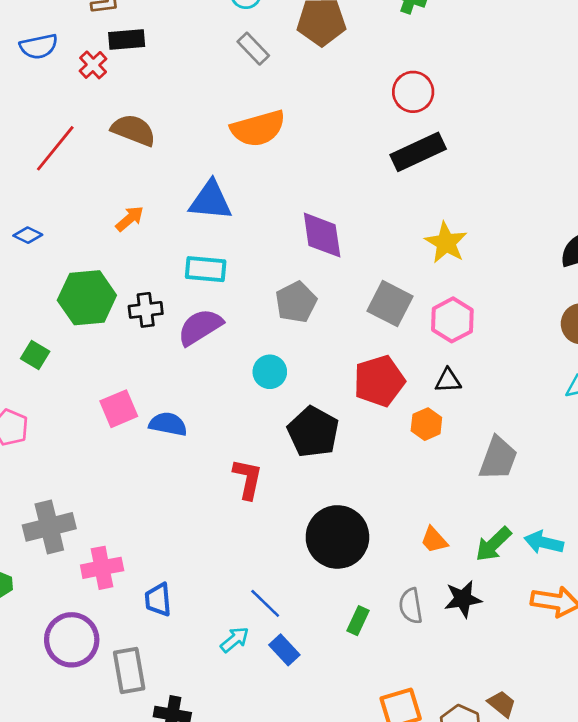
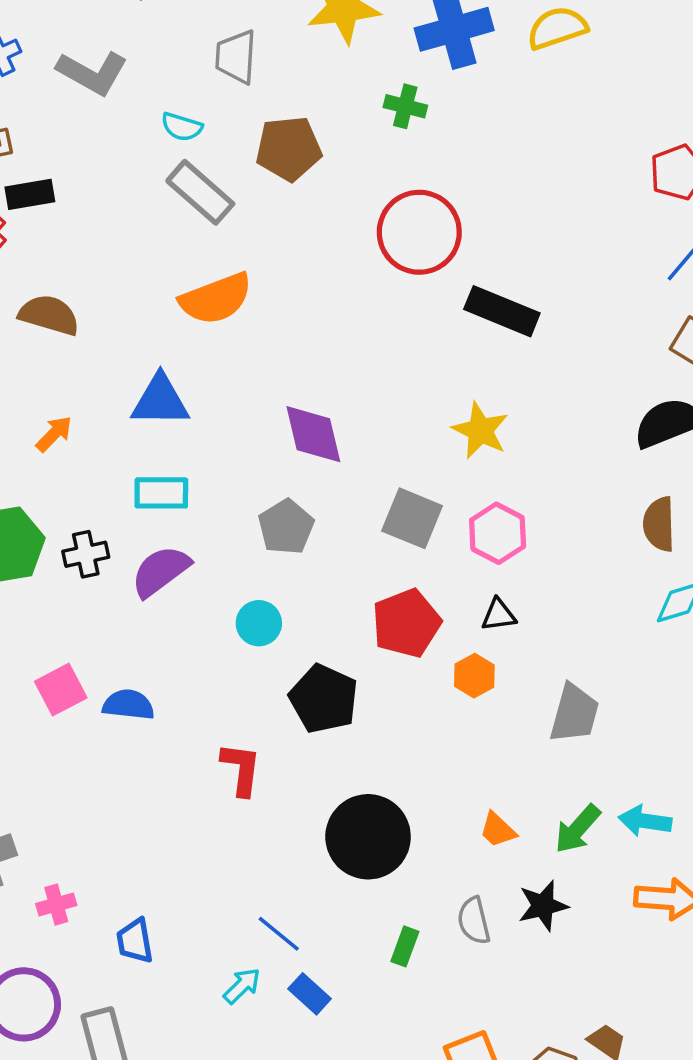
gray rectangle: (253, 49) -> (200, 192), size x1.5
red circle: (413, 92) -> (419, 232), size x1.5
black rectangle: (418, 152) -> (502, 311), moved, turned 52
pink cross: (102, 568) -> (56, 905), size x0.7

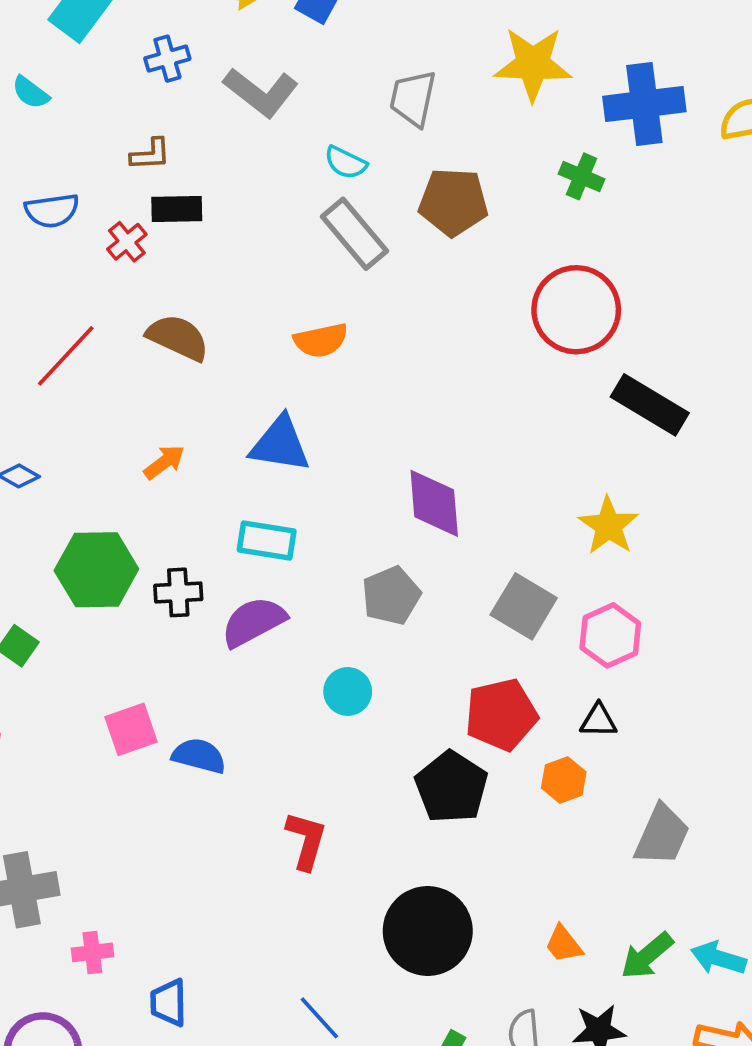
orange semicircle: (216, 299) -> (321, 340), moved, size x0.7
black pentagon: (324, 699) -> (451, 787), moved

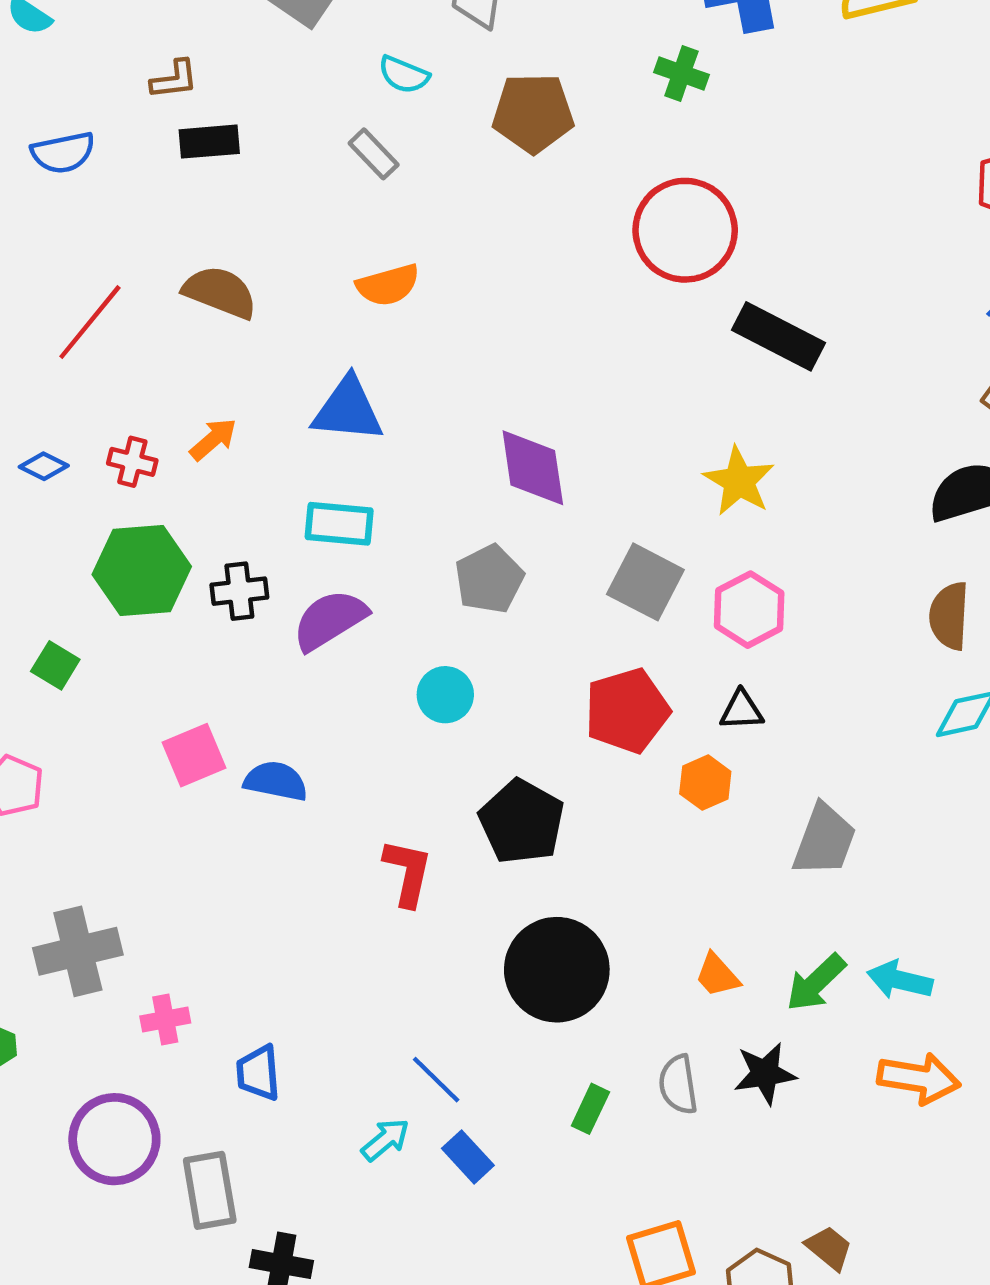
gray rectangle: (355, 234) -> (374, 154), moved, size x0.6
red cross: (127, 242) -> (132, 462), moved, turned -33
black pentagon: (451, 787) -> (522, 822), moved

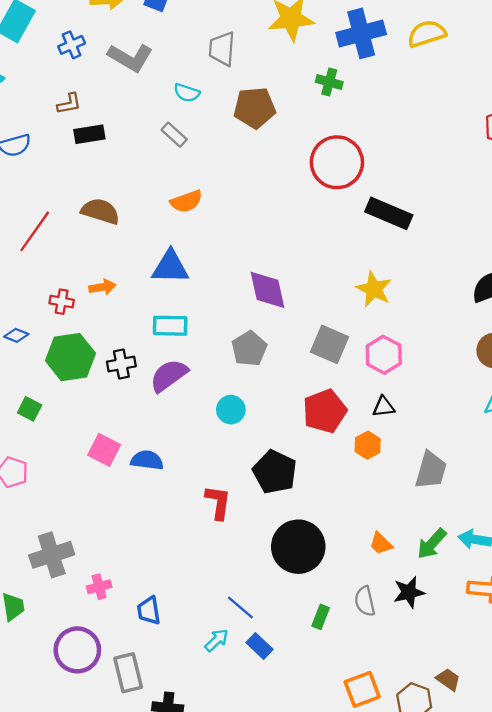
orange arrow: (213, 439) -> (102, 287), turned 35
blue diamond: (44, 466) -> (16, 335), moved
pink square: (194, 755) -> (104, 450), turned -36

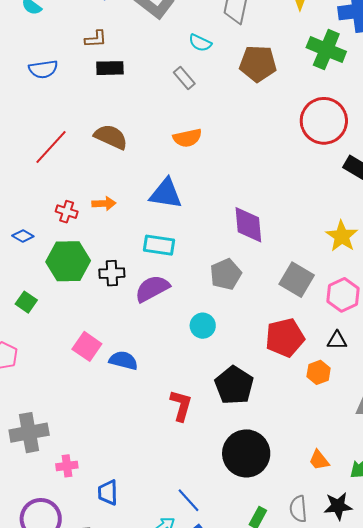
green cross: (329, 82) -> (326, 50), size x1.6

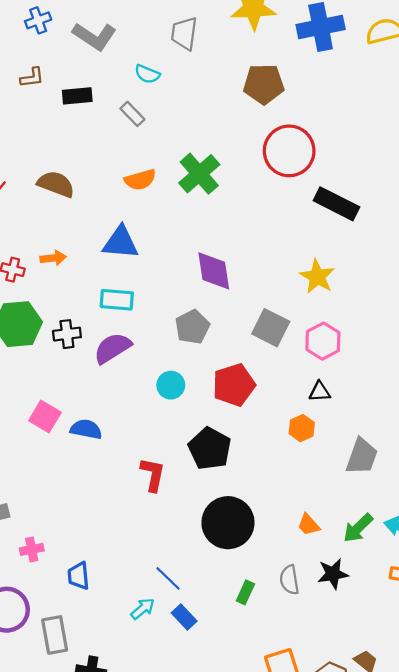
green cross: (326, 50) -> (199, 174), moved, turned 30
brown pentagon: (258, 64) -> (264, 84), moved
black rectangle: (110, 68) -> (77, 96), moved
red pentagon: (285, 338) -> (234, 385), moved

